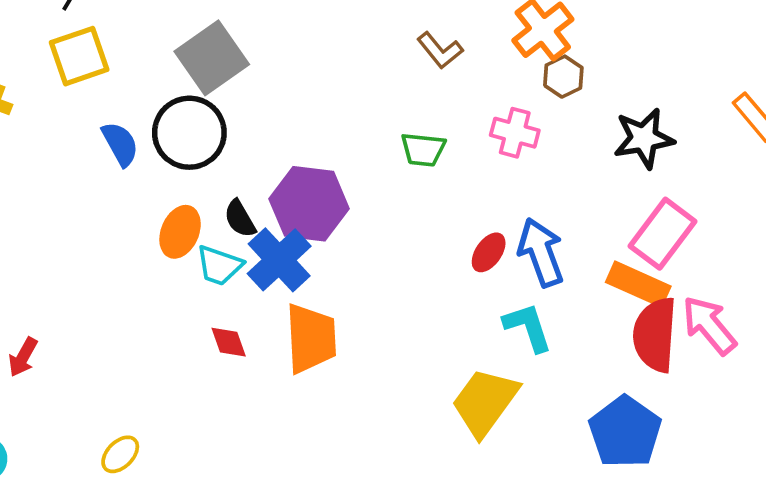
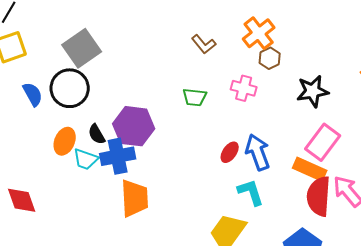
blue cross: (279, 260) -> (118, 156), turned 32
red diamond: (229, 342) -> (22, 200), moved, size x1.5

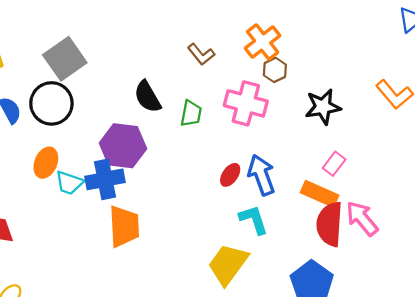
pink cross: (244, 88) -> (246, 103), size x1.5
green trapezoid: (195, 97) -> (191, 113), turned -85
black semicircle: (97, 134) -> (148, 97), moved, size x1.4
pink rectangle: (323, 142) -> (334, 164), size x0.6

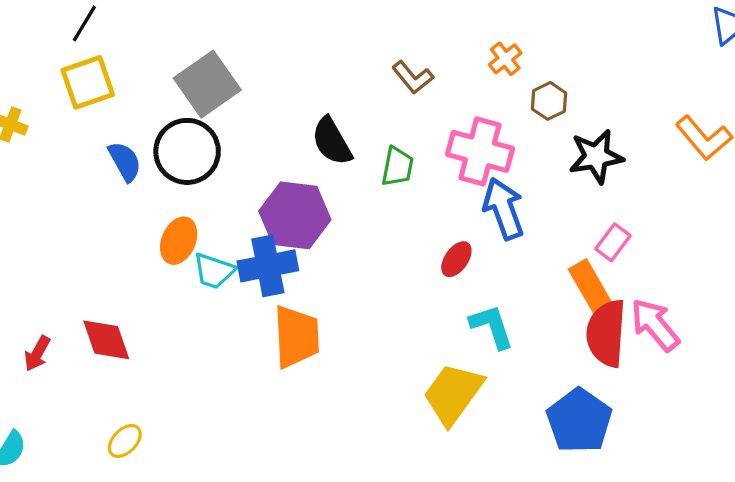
orange cross: (263, 42) -> (505, 59), size x0.6
brown hexagon: (275, 70) -> (549, 101), moved
blue arrow: (261, 175) -> (504, 209), moved
orange rectangle: (320, 194) -> (591, 288), turned 36

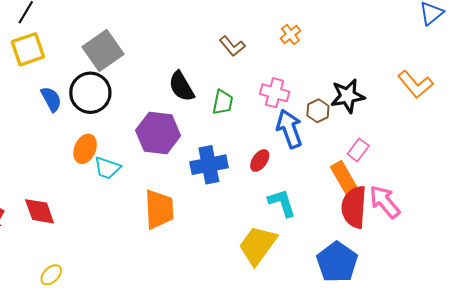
brown hexagon: (549, 101) -> (318, 111), moved
pink cross: (480, 151) -> (275, 93), size x0.7
blue cross: (268, 266) -> (209, 165), moved

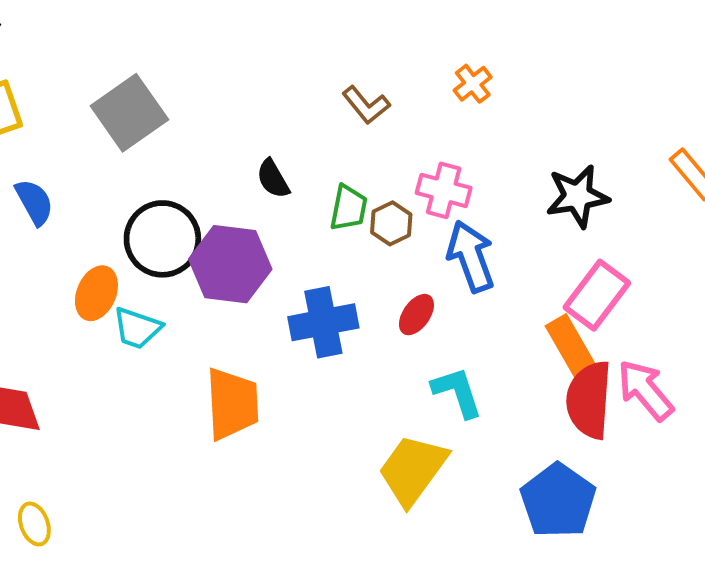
black semicircle: (181, 86) -> (273, 179), size x0.7
black circle: (90, 93) -> (162, 239), moved
brown hexagon: (318, 111) -> (391, 223), moved
pink rectangle: (358, 150) -> (597, 295), size x1.6
yellow ellipse: (51, 275) -> (34, 524), turned -65

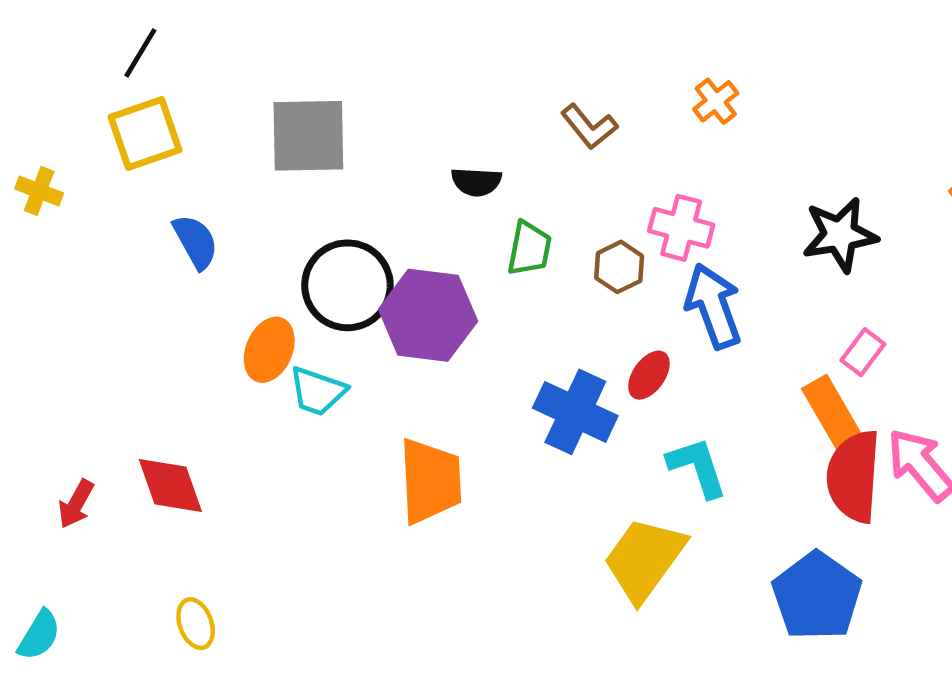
gray square: (129, 113) -> (308, 136), turned 34
black semicircle: (273, 179) -> (476, 182), moved, turned -57
green trapezoid: (349, 208) -> (529, 249), moved
pink rectangle: (597, 295) -> (863, 352), size x0.6
blue cross: (323, 322) -> (575, 412), moved, turned 36

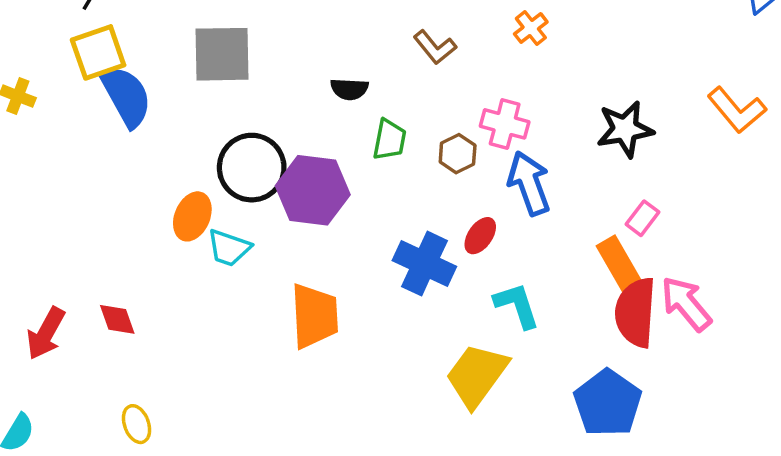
blue semicircle: (196, 242) -> (126, 96), moved, size x1.5
red diamond: (170, 486) -> (117, 319), size x0.7
red arrow: (76, 504) -> (46, 333), size x1.4

